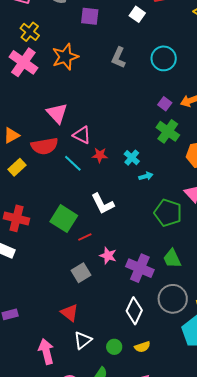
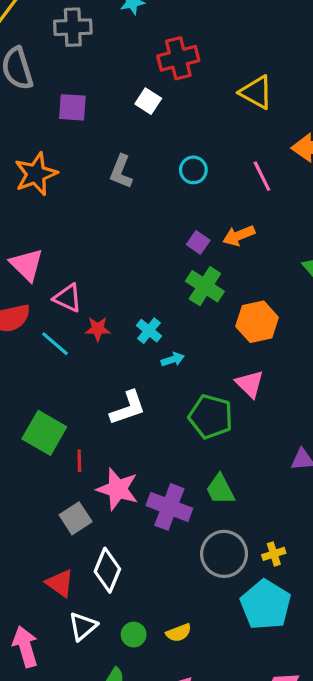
cyan circle: (164, 58) -> (193, 170), size x0.7
white L-shape: (103, 204) -> (128, 408), moved, turned -80
red line: (85, 237) -> (79, 461), turned -64
pink star: (108, 256) -> (118, 489), size x1.5
white diamond: (134, 311) -> (107, 570), moved

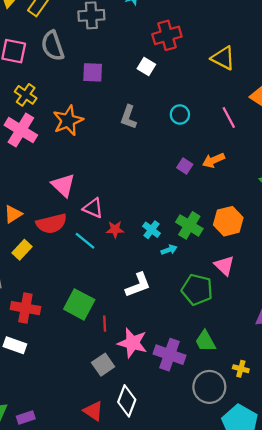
green cross: (205, 286) -> (189, 225), moved
yellow cross: (274, 554) -> (241, 369), moved, turned 35

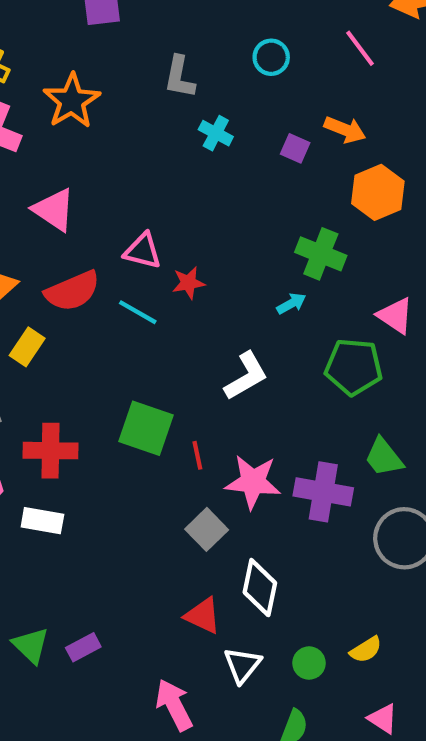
orange arrow: (213, 160) -> (345, 130), turned -125
pink triangle: (63, 185) -> (54, 210), moved
orange hexagon: (228, 221) -> (378, 192), moved
cyan cross: (152, 230) -> (216, 133), moved

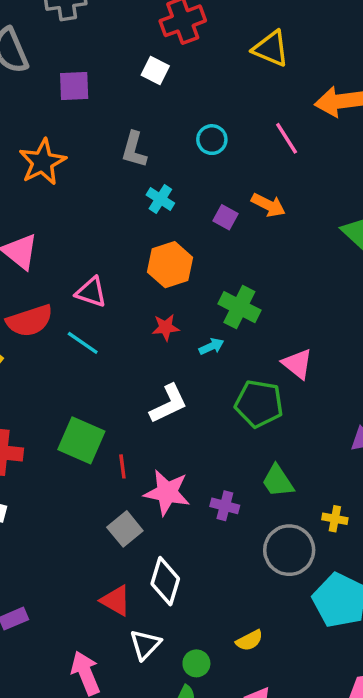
orange hexagon: (378, 192) -> (170, 265), moved
red star: (188, 283) -> (166, 327), moved
purple cross: (323, 492) -> (225, 506), size x0.6
green circle: (309, 663) -> (196, 663), moved

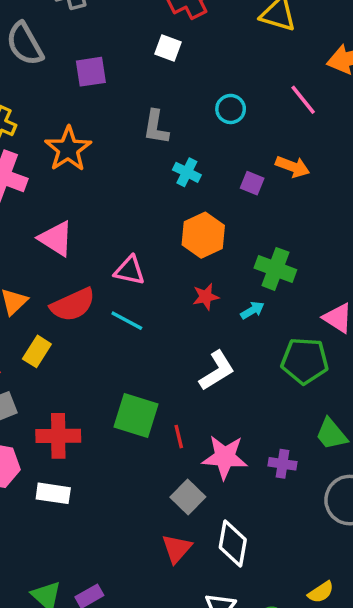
red triangle: (116, 601) -> (177, 549), moved, turned 48

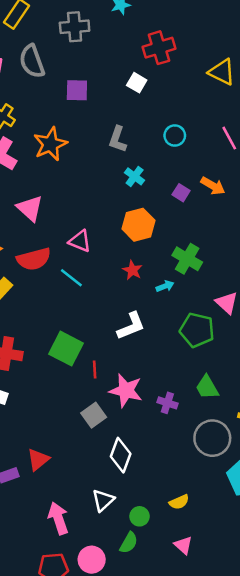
red star: (206, 297) -> (132, 270), turned 30
red triangle: (177, 549) -> (38, 460), moved

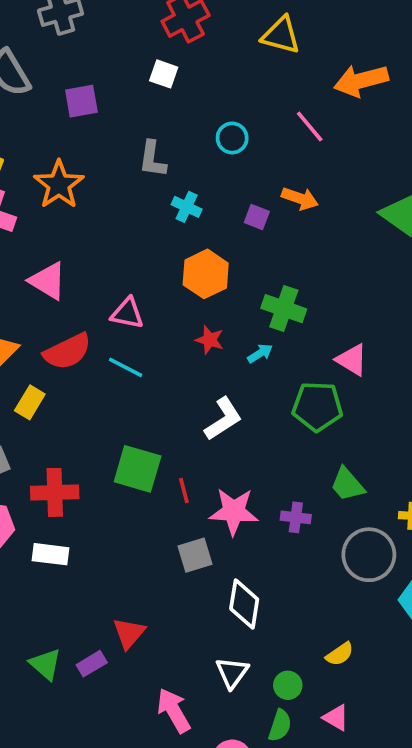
gray square: (94, 415) -> (195, 555), turned 30
pink triangle: (183, 545) -> (336, 718), moved

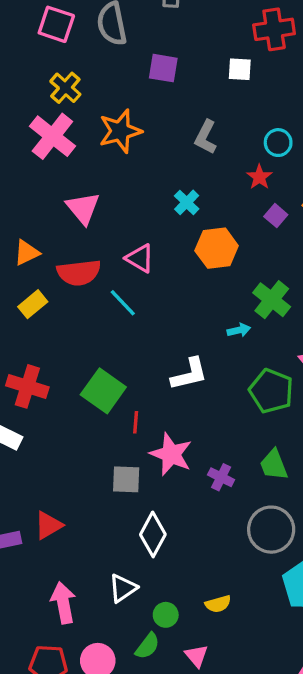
white square: (164, 74) -> (240, 69), turned -35
cyan cross: (187, 207) -> (187, 202), moved
red star: (210, 340) -> (259, 177), moved

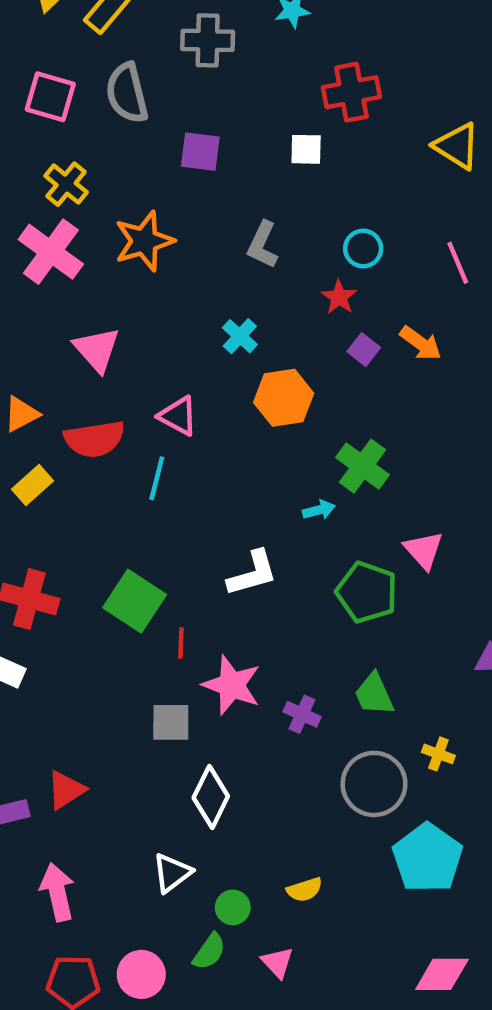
cyan line: (123, 303) -> (157, 478), turned 60
pink arrow: (63, 603) -> (57, 892), moved

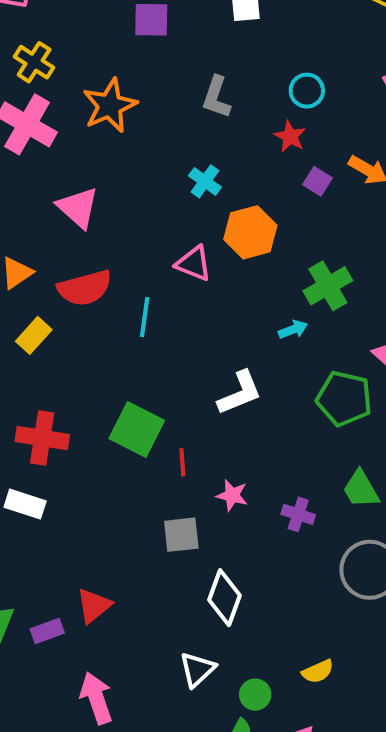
pink triangle: (178, 416) -> (194, 264), moved
green cross: (363, 466) -> (328, 286), turned 30
pink star: (232, 685) -> (232, 495), size x0.6

